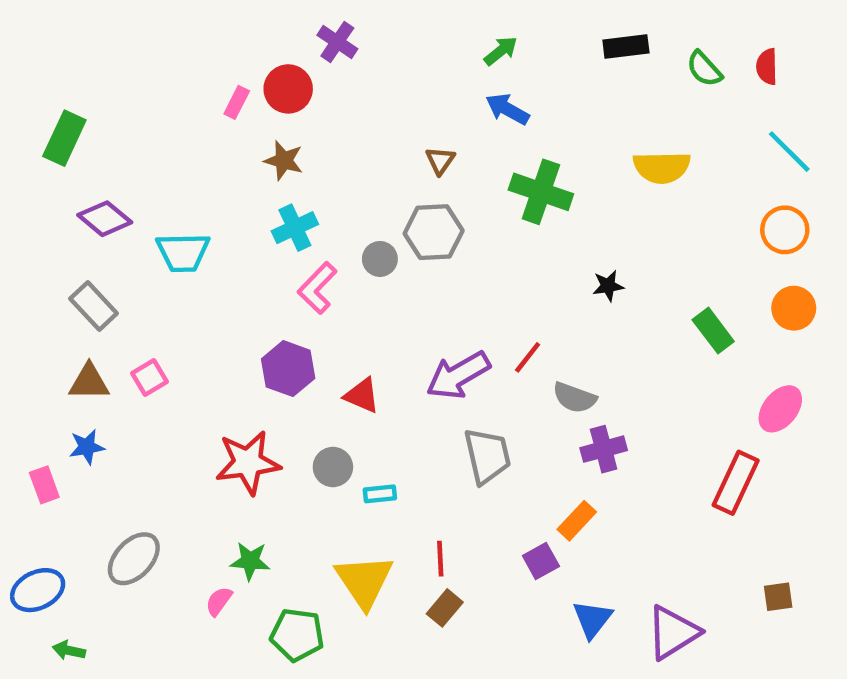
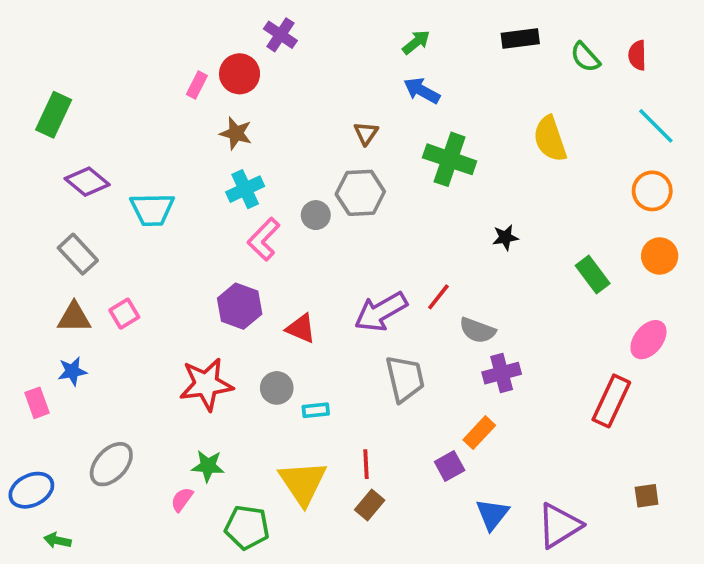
yellow semicircle: (662, 167) -> (550, 139), turned 72

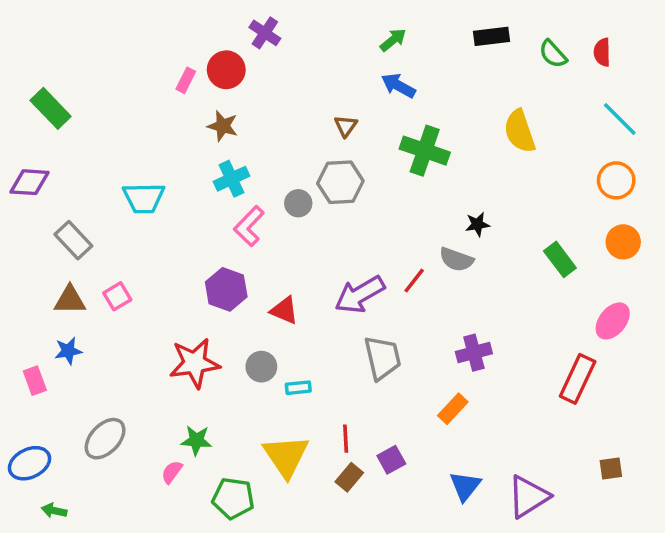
green rectangle: (54, 115) -> (51, 108), turned -69
purple diamond: (87, 182) -> (30, 182), moved, turned -36
gray semicircle: (477, 330) -> (456, 259), moved
purple square: (450, 466) -> (391, 460), moved

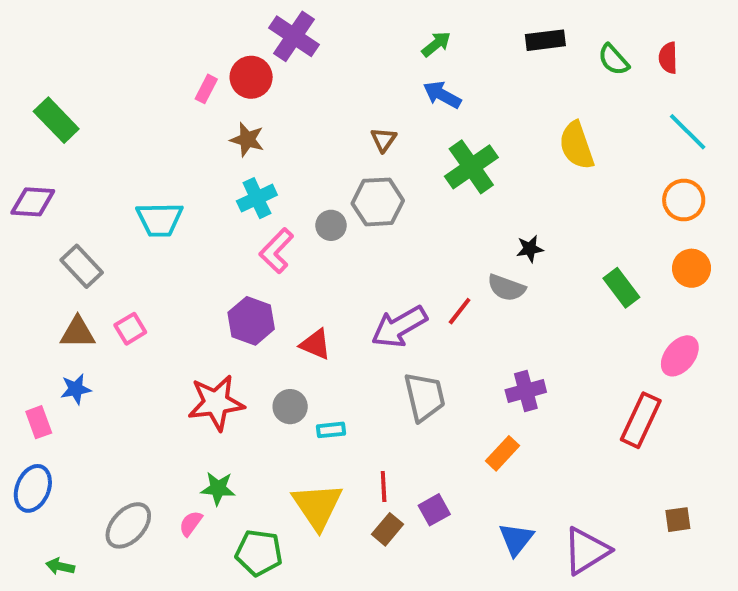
purple cross: (265, 33) -> (294, 36), size x1.4
green cross: (425, 151) -> (471, 167), turned 36
gray ellipse: (105, 439) -> (128, 525), moved
blue ellipse: (30, 463) -> (33, 488), moved, turned -42

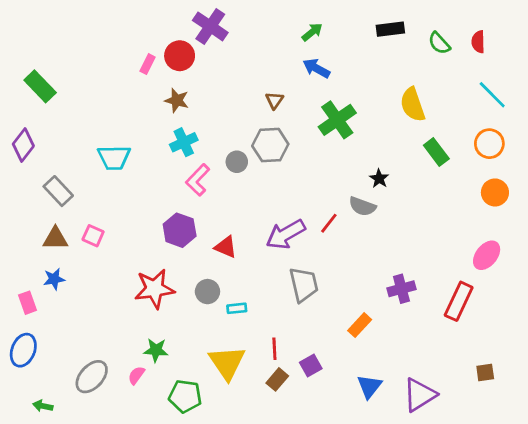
purple diamond: (33, 202) -> (23, 145), turned -56
black star: (530, 249) -> (379, 179), turned -30
green rectangle: (621, 288) -> (436, 152), moved
pink square: (130, 329) -> (93, 236), turned -35
purple cross: (526, 391) -> (401, 289), moved

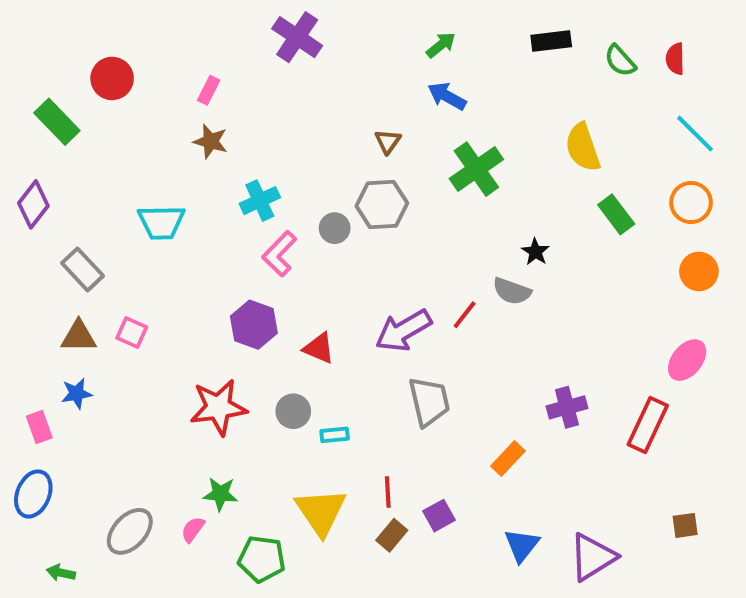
red circle: (180, 56) -> (112, 78), moved
brown star: (177, 100) -> (211, 141), moved

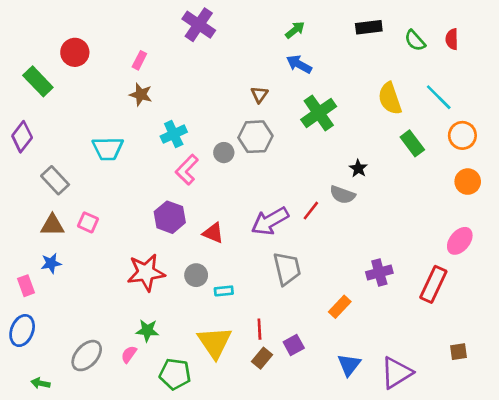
cyan line: (695, 134) -> (439, 97), moved

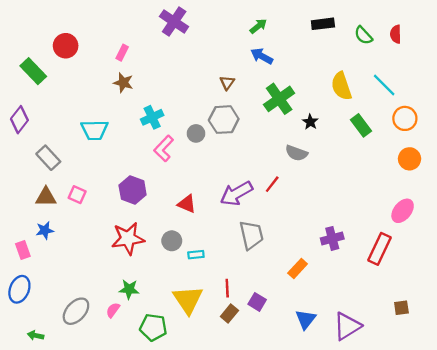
black star: (358, 168) -> (310, 122), moved
gray semicircle: (342, 195) -> (296, 153), moved
purple hexagon: (170, 217) -> (133, 190), moved
purple square: (294, 345) -> (257, 302), turned -30

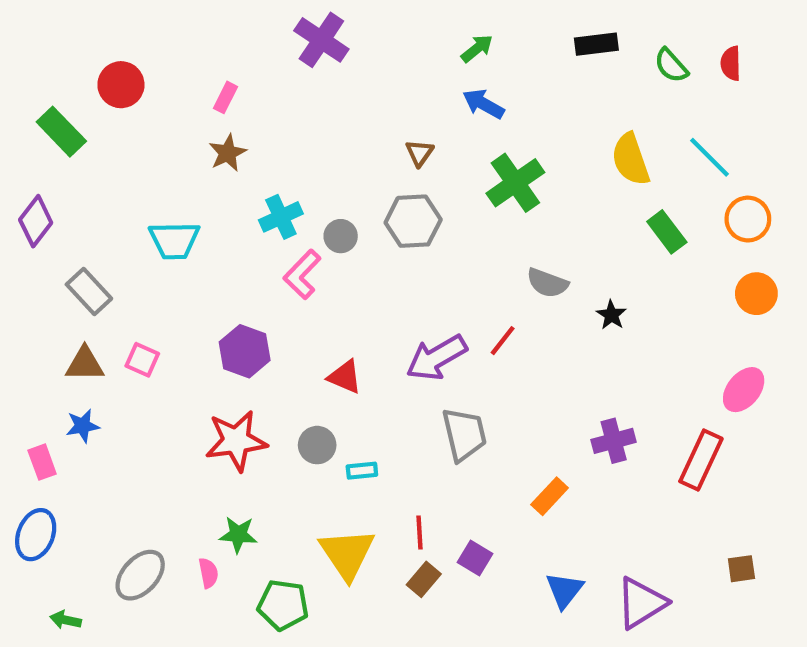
brown star: (123, 83) -> (228, 153), turned 30
black star: (310, 122) -> (611, 315), moved
gray circle: (196, 133) -> (341, 236), moved
pink semicircle: (113, 310) -> (208, 573), turned 133

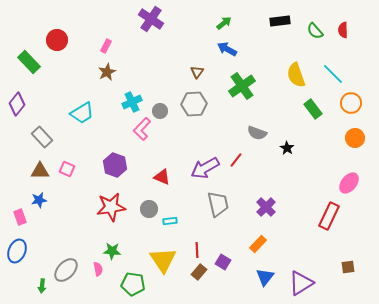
cyan trapezoid: (174, 240) -> (82, 113), turned -30
purple cross: (614, 441) -> (266, 207), moved, turned -30
orange rectangle: (550, 496) -> (258, 244), moved
green arrow: (66, 620) -> (42, 286), moved, turned -96

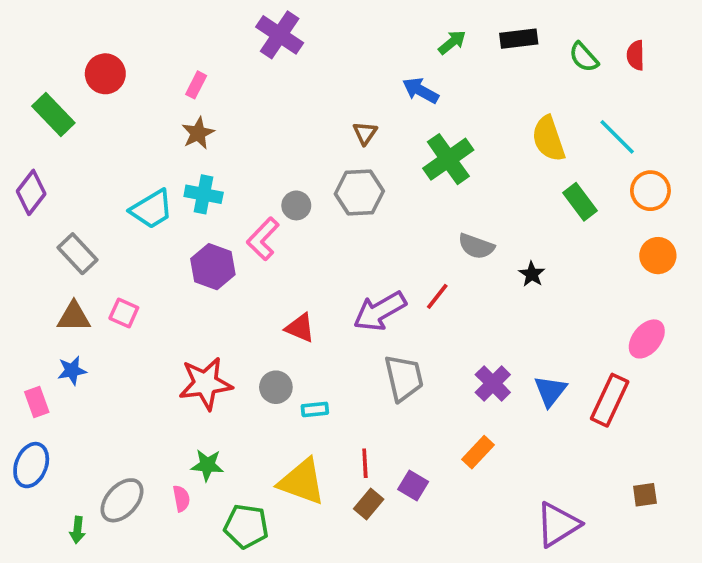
green arrow: (224, 23) -> (452, 42), moved
cyan cross: (132, 102) -> (204, 194), moved, turned 36
purple hexagon: (115, 165) -> (213, 267), moved
yellow triangle: (163, 260) -> (302, 482), turned -36
blue triangle: (265, 277) -> (550, 391), moved

